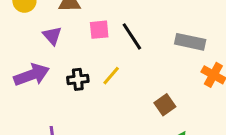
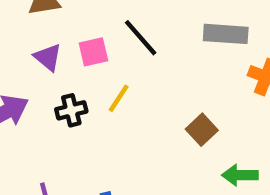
pink square: (99, 30) -> (93, 52), moved
purple triangle: (52, 36) -> (48, 57), moved

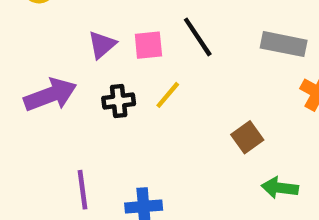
purple triangle: (48, 57) -> (102, 45), turned 32

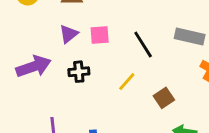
black line: (198, 37) -> (143, 44), moved
yellow line: (168, 95) -> (127, 82), moved

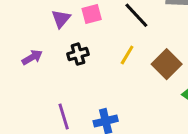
purple arrow: (33, 66) -> (32, 57), size x0.6
brown square: (164, 98) -> (167, 64), size x1.4

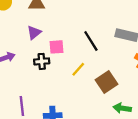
pink square: (92, 14) -> (57, 47), moved

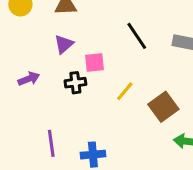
black line: (91, 41) -> (137, 36), moved

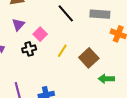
pink square: (95, 62) -> (40, 34), turned -32

